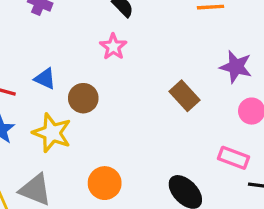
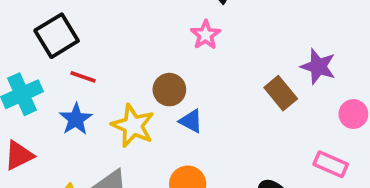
purple star: (236, 67) -> (318, 66), moved
blue triangle: (45, 79) -> (191, 121), moved

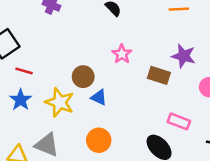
pink star: (205, 35) -> (122, 54), moved
brown rectangle: (281, 93) -> (159, 75), turned -30
pink rectangle: (331, 164) -> (179, 121), moved

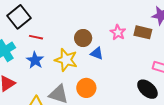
pink star: (122, 54) -> (118, 32), moved
orange circle: (99, 140) -> (86, 88), moved

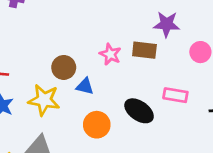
orange circle: (86, 88) -> (97, 125), moved
black ellipse: (147, 89) -> (139, 111), moved

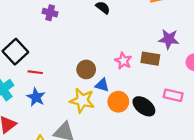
yellow star: (44, 100) -> (82, 100), moved
orange circle: (97, 125) -> (118, 102), moved

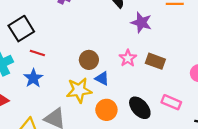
purple star: (169, 39) -> (141, 23), moved
yellow star: (82, 100) -> (79, 90), turned -30
orange circle: (118, 102) -> (106, 110), moved

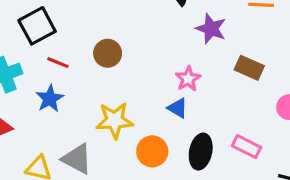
brown circle: (89, 60) -> (108, 53), moved
brown rectangle: (155, 61) -> (249, 68), moved
blue triangle: (102, 79) -> (178, 108), moved
black ellipse: (140, 108) -> (201, 152), turned 50

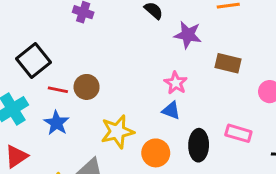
brown circle: (108, 53) -> (87, 87), moved

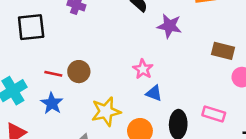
black square: (34, 61) -> (31, 27), moved, turned 32
brown rectangle: (228, 63) -> (223, 51), moved
pink star: (176, 83) -> (143, 69), moved

